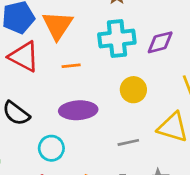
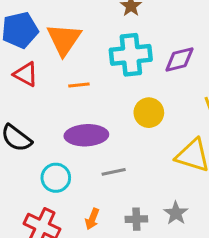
red triangle: (24, 57) -> (26, 74), size x0.7
gray line: (128, 142) -> (114, 172), moved

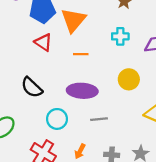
cyan cross: (131, 55) -> (120, 36), size x0.6

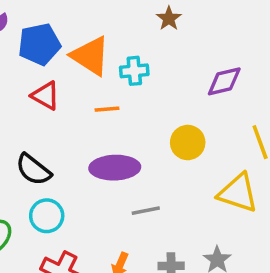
orange triangle: (73, 20) -> (90, 56), turned -32
cyan cross: (120, 36) -> (134, 71), moved
cyan circle: (57, 119) -> (47, 216), moved

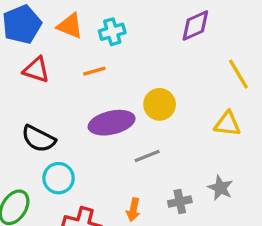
orange triangle: (90, 56) -> (70, 26), size x0.7
yellow circle: (188, 143) -> (160, 104), moved
yellow triangle: (238, 193) -> (227, 124), size x0.7

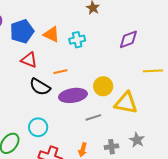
orange line: (94, 71) -> (60, 72), moved
yellow line: (238, 74) -> (153, 71), turned -66
yellow triangle: (227, 124) -> (126, 103), moved, size x1.4
black semicircle: (38, 139) -> (40, 87), moved

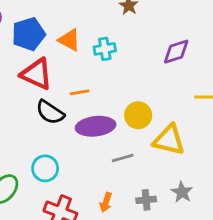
red triangle: (29, 60) -> (37, 74), size x1.4

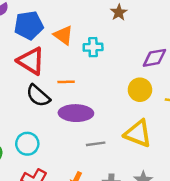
yellow circle: (138, 115) -> (140, 90), moved

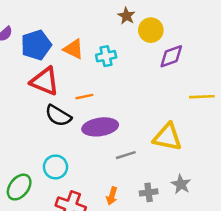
yellow circle: (140, 90) -> (151, 30), moved

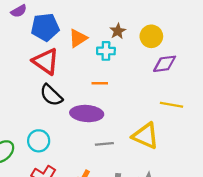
brown star: (126, 16) -> (118, 31), moved
orange triangle: (73, 49) -> (78, 38), turned 48
orange line: (84, 97) -> (100, 83), moved
yellow line: (202, 97) -> (171, 105), moved

